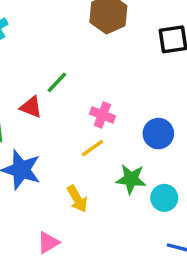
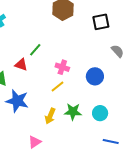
green star: (131, 179) -> (73, 112), moved
yellow arrow: (77, 199) -> (50, 116), turned 56

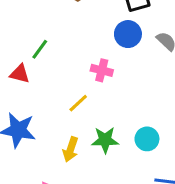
pink cross: (62, 67) -> (102, 70), moved
blue circle: (95, 76) -> (128, 34), moved

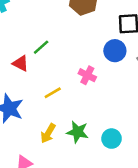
yellow line: (78, 103) -> (53, 93), moved

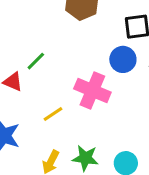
pink cross: (87, 75) -> (92, 91), size x1.6

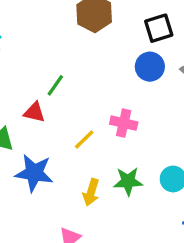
pink cross: (92, 91) -> (124, 123), moved, size x0.7

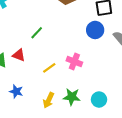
red triangle: (34, 112) -> (19, 55), moved
blue star: (34, 173) -> (16, 91), moved, size x0.6

